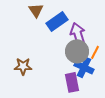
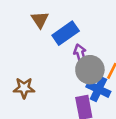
purple arrow: (78, 34) -> (80, 54), moved, size x0.7

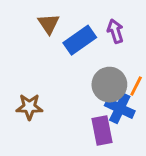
purple arrow: (80, 54) -> (115, 31), moved

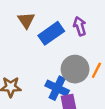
blue cross: (120, 108) -> (57, 88), moved

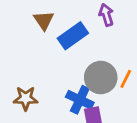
purple arrow: (80, 26) -> (106, 15), moved

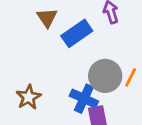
brown star: (26, 98) -> (29, 97), turned -30

